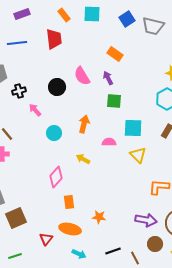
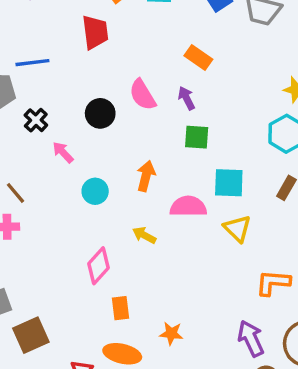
blue line: (17, 43) -> (32, 63), moved
black cross: (19, 91) -> (36, 120), turned -32
pink semicircle: (109, 142) -> (188, 206), size x1.5
purple arrow: (146, 220) -> (251, 339), turned -125

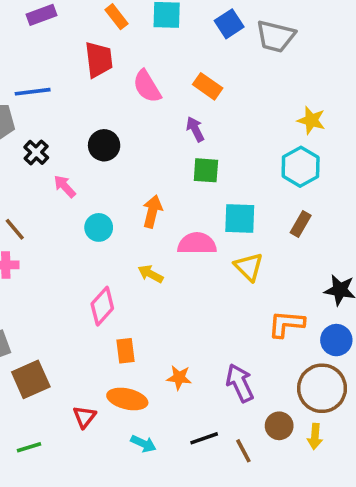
pink semicircle: (143, 95) -> (147, 86), moved
purple arrow: (251, 339) -> (240, 383), moved

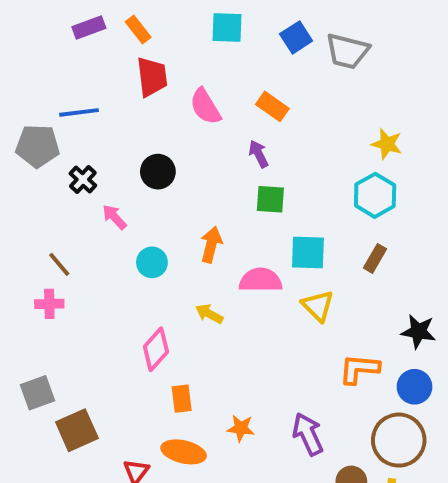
orange rectangle: (117, 17) -> (138, 29), moved

